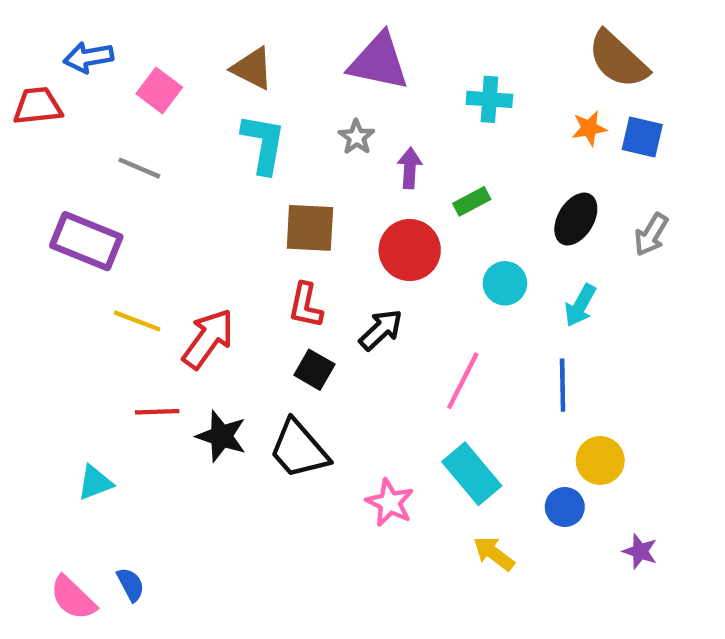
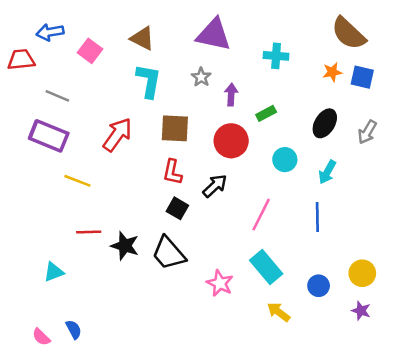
gray line: (139, 168) -> (57, 96), moved
red arrow: (208, 339) -> (117, 135), moved
yellow circle: (600, 460) -> (362, 273), moved
pink semicircle: (73, 598) -> (41, 337), size x0.7

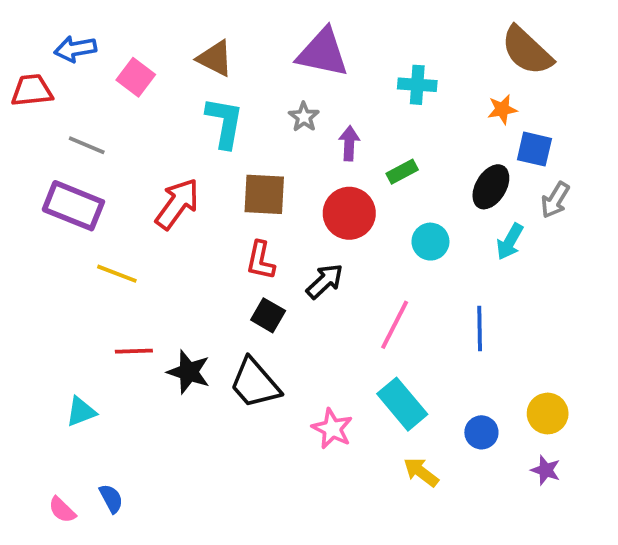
blue square: (362, 77) -> (534, 149), moved
cyan arrow: (327, 172) -> (510, 242), moved

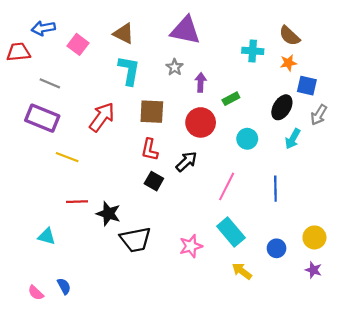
brown semicircle: (527, 51) -> (290, 36), moved, size x0.7
cyan cross: (417, 85) -> (253, 51), moved
black trapezoid: (255, 383) -> (136, 240), moved, turned -60
cyan triangle: (81, 412) -> (47, 236), turned 36
pink star: (332, 429) -> (191, 246), turned 30

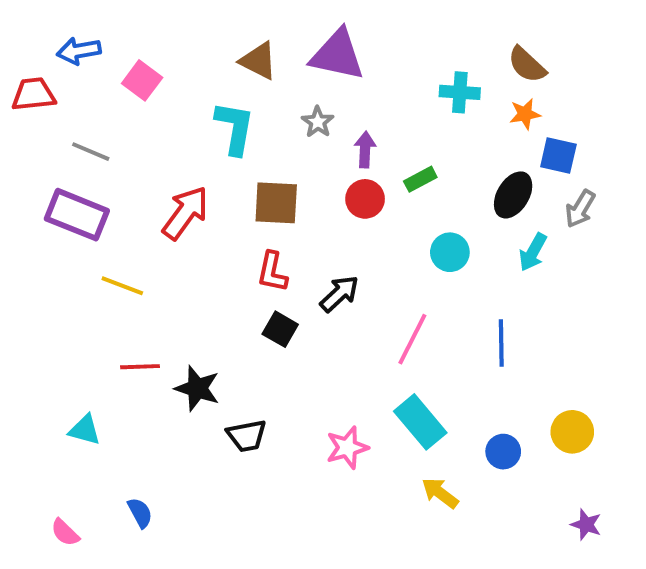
brown triangle: (124, 34) -> (258, 61), moved
red circle: (201, 122) -> (365, 199), moved, size x0.7
black trapezoid: (136, 240) -> (247, 436), size x0.7
purple star: (313, 270) -> (586, 525), moved
blue semicircle: (64, 286) -> (140, 513), moved

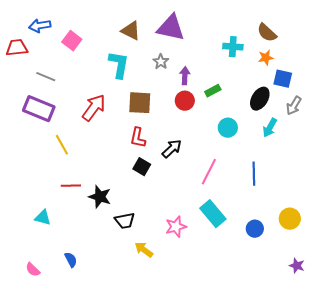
yellow line: (122, 286) -> (62, 145), turned 40
yellow arrow: (440, 493) -> (144, 250), moved

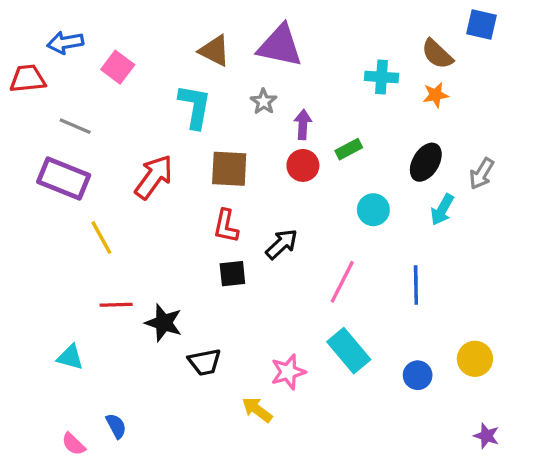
blue square: (283, 79) -> (482, 25), moved
black square: (142, 167) -> (232, 274), turned -36
yellow arrow: (144, 250) -> (257, 410), moved
pink semicircle: (33, 270) -> (73, 444), moved

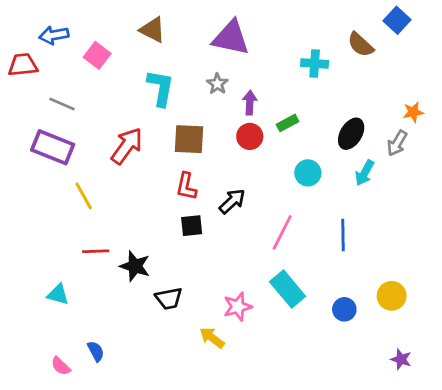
blue square: (482, 25) -> (397, 20), turned 30
brown triangle: (214, 51) -> (153, 30), moved
orange star: (436, 95) -> (413, 112), moved

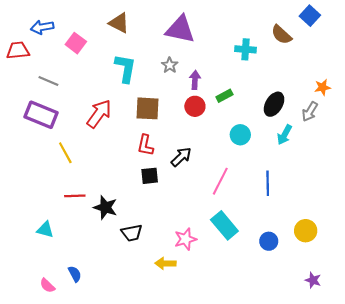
yellow arrow: (212, 338) -> (165, 263), turned -36

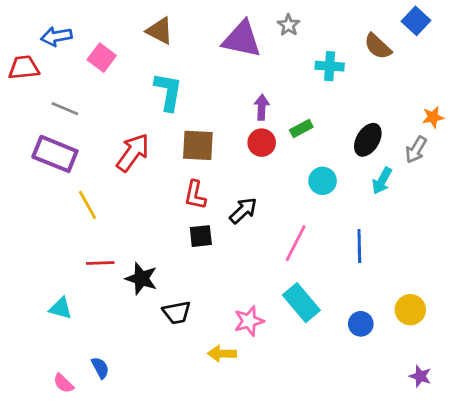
gray star: (170, 65) -> (289, 25), moved

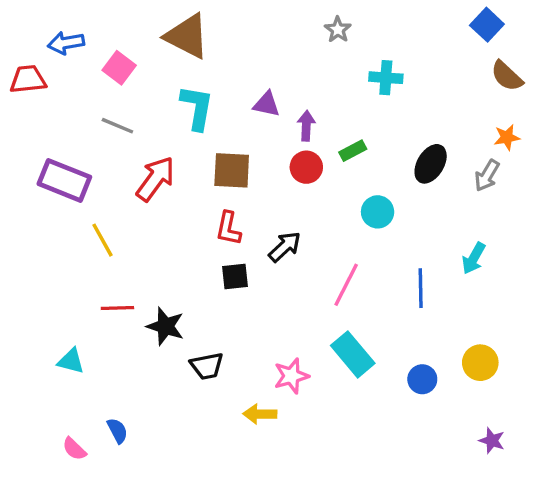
brown triangle: (160, 31) -> (187, 36), size x1.4
purple triangle: (242, 39) -> (267, 104), moved, size x0.6
brown semicircle: (378, 46) -> (507, 76), moved
gray line: (65, 109) -> (117, 126), moved
cyan arrow: (382, 181) -> (474, 258), moved

